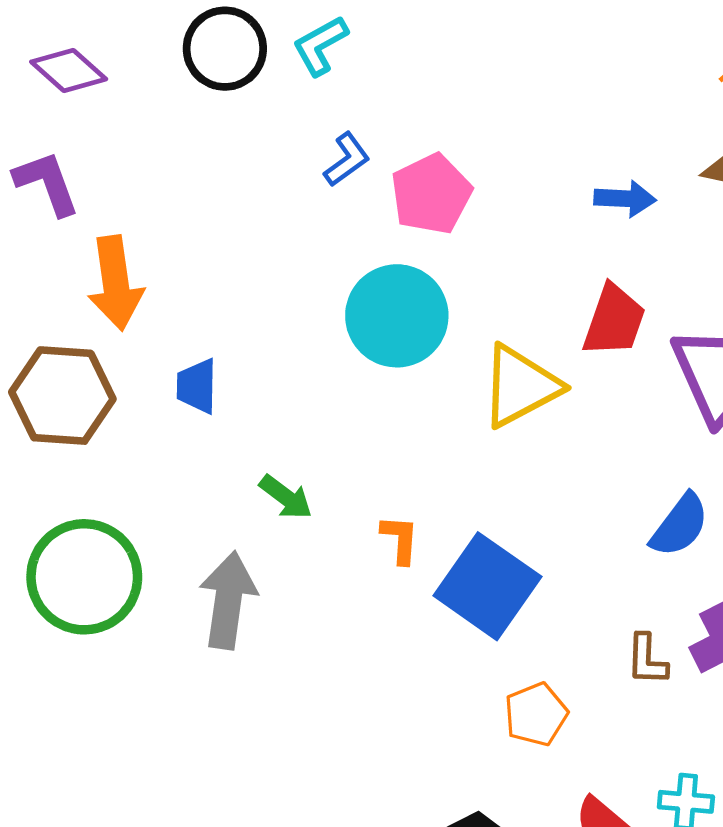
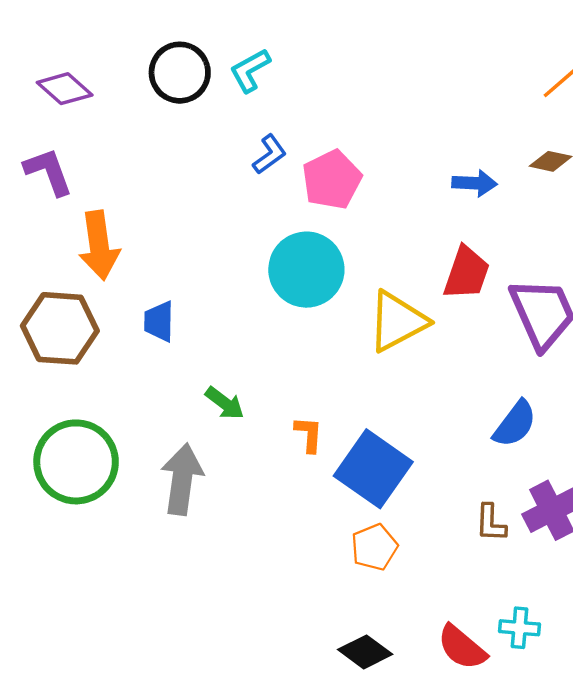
orange pentagon: (536, 714) -> (374, 547), moved

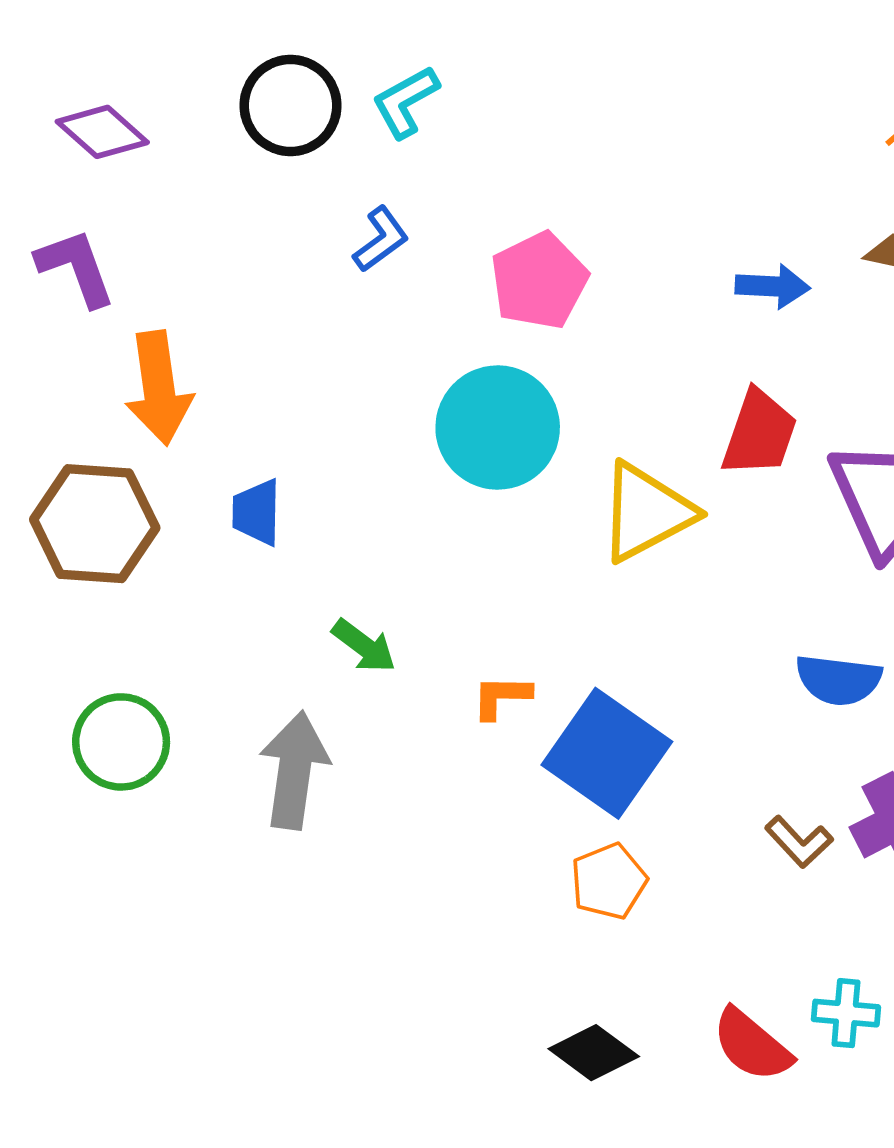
blue L-shape: (270, 154) -> (381, 239), moved
blue semicircle: (515, 424) -> (838, 680), turned 60
orange L-shape: (309, 434) -> (501, 697), turned -93
green circle: (76, 462) -> (121, 742), size x0.7
brown L-shape: (491, 523) -> (799, 842), turned -45

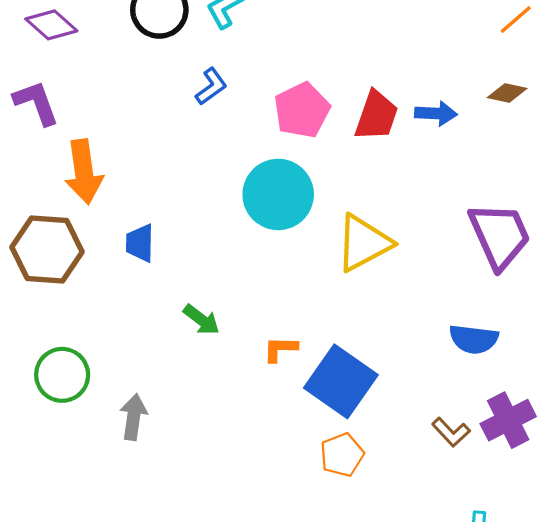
red trapezoid: (759, 433) -> (376, 116), moved
gray arrow: (294, 770) -> (133, 417), moved, size x0.7

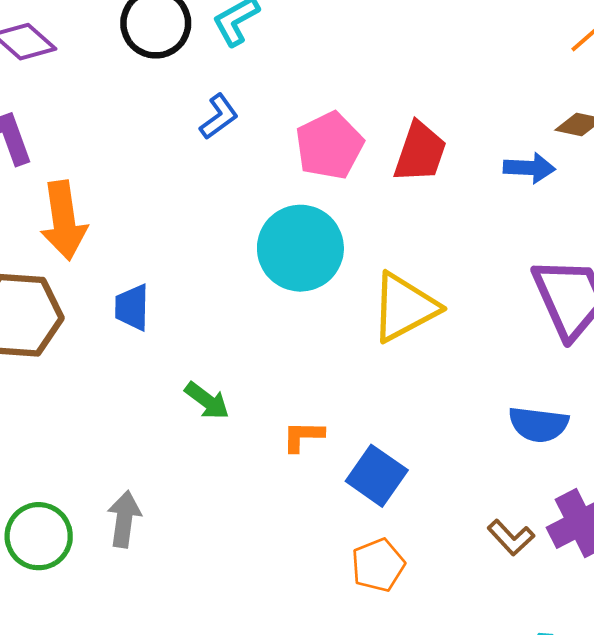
blue arrow: (436, 113) -> (529, 168), moved
green circle: (62, 375) -> (39, 536), moved
blue square: (341, 381) -> (377, 476), size x0.7

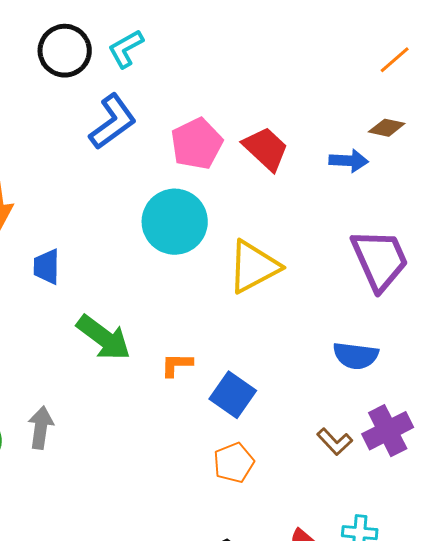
blue L-shape: (219, 117) -> (113, 122), size x1.6
red trapezoid: (420, 152) -> (266, 149), turned -66
green arrow: (207, 401) -> (104, 338), size x1.6

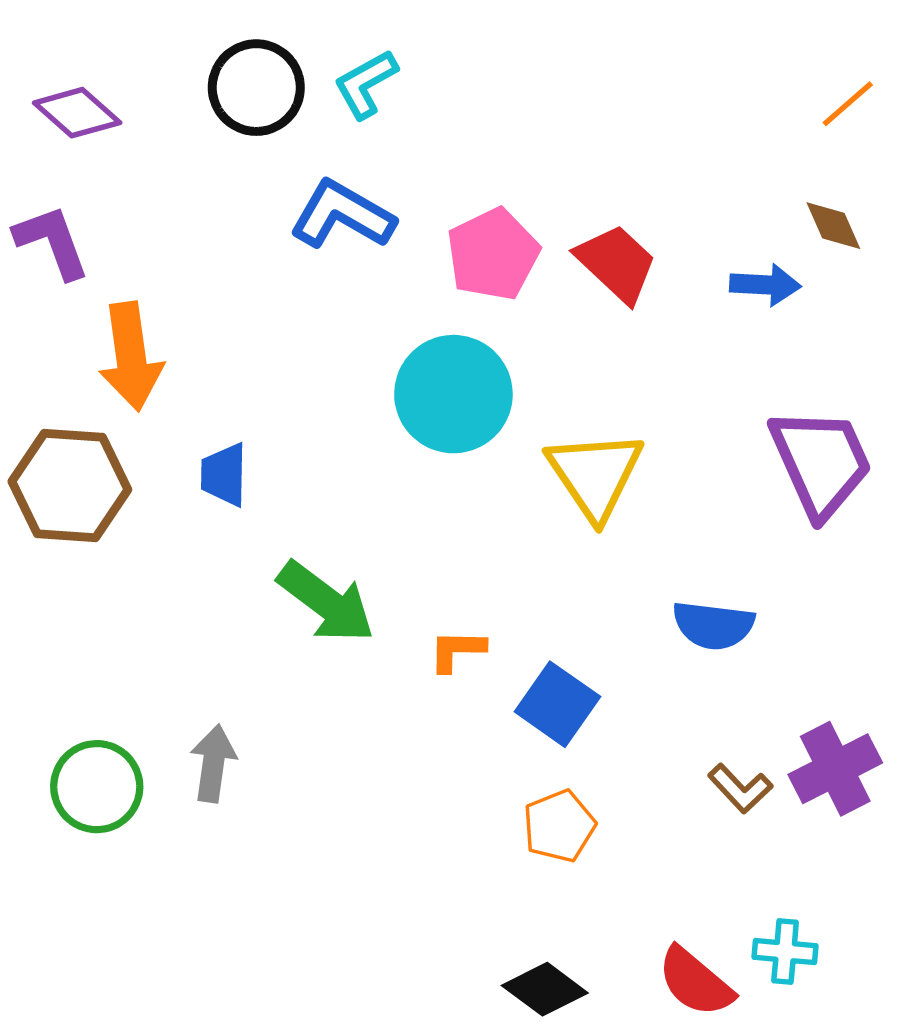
blue L-shape: (113, 122) -> (342, 215), turned -114
brown diamond: (387, 128) -> (833, 226), turned 54
yellow triangle: (254, 267) -> (595, 475), turned -36
blue semicircle: (356, 356) -> (713, 625), moved

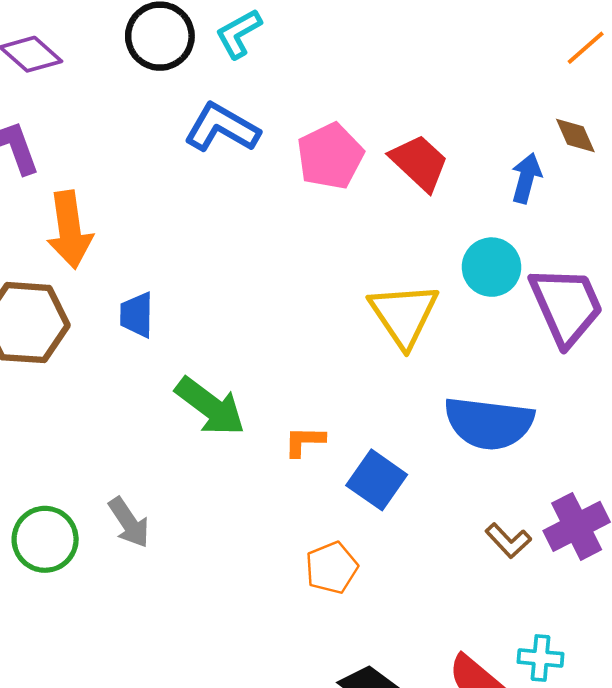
blue arrow: (765, 285) -> (526, 178), turned -78
cyan circle: (453, 394) -> (491, 267), moved, size x0.7
blue semicircle: (713, 625) -> (489, 423), size x1.5
gray arrow: (213, 763) -> (129, 523), turned 138
orange pentagon: (559, 826) -> (331, 568), moved

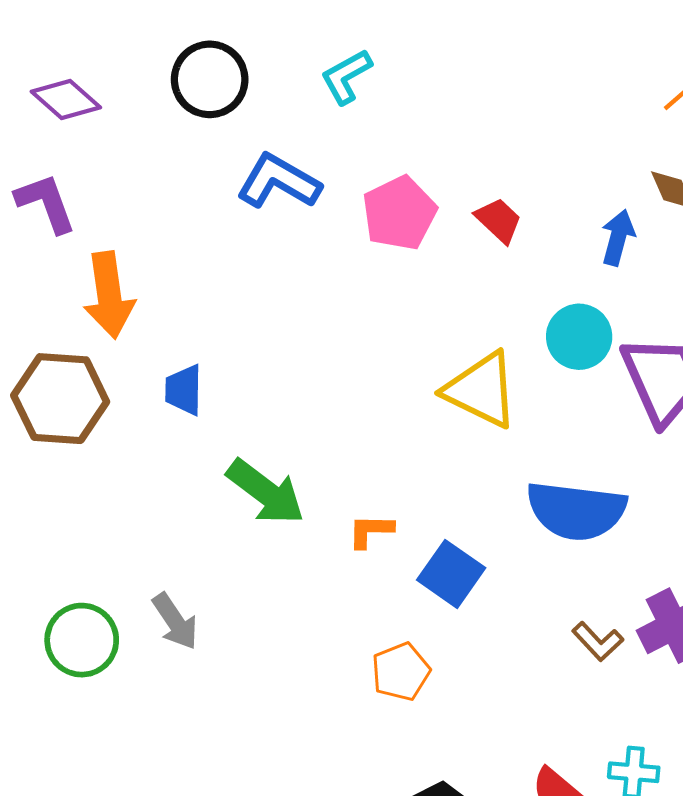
cyan L-shape: (239, 34) -> (346, 77), moved
red trapezoid: (419, 163) -> (499, 220), size x0.7
yellow triangle: (404, 315) -> (481, 390), turned -30

